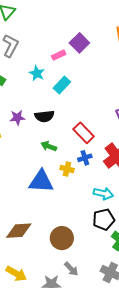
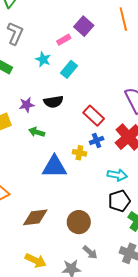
green arrow: (49, 146) -> (37, 132), moved

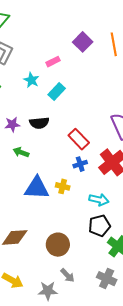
purple square: (84, 26) -> (83, 42), moved
yellow cross: (79, 153) -> (63, 186), moved

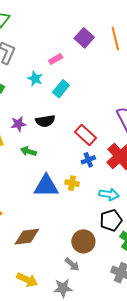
brown circle: (58, 245) -> (83, 241), moved
gray arrow: (68, 275) -> (72, 264), moved

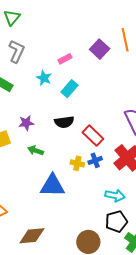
purple square: (84, 38) -> (100, 49), moved
black semicircle: (45, 121) -> (64, 122), moved
yellow cross: (72, 183) -> (77, 163), moved

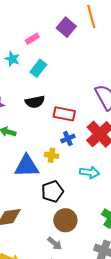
red rectangle: (93, 136) -> (64, 114), turned -30
yellow cross: (77, 163) -> (52, 155), moved
black pentagon: (116, 221) -> (52, 191), moved

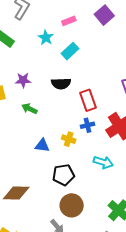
red rectangle: (64, 114) -> (88, 100), turned 50
blue triangle: (27, 166) -> (42, 146), size x0.6

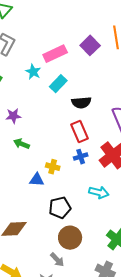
pink rectangle: (69, 21) -> (55, 54), size x1.6
black semicircle: (61, 84) -> (81, 103), moved
yellow cross: (69, 139) -> (53, 167), moved

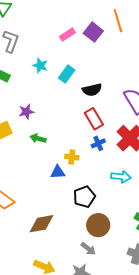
pink rectangle: (55, 54) -> (67, 35), moved, size x0.7

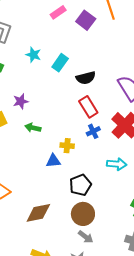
pink rectangle: (67, 35) -> (58, 12), moved
brown circle: (98, 225) -> (83, 214), moved

